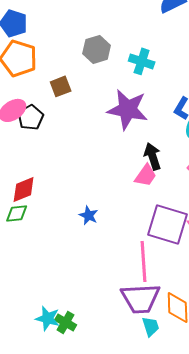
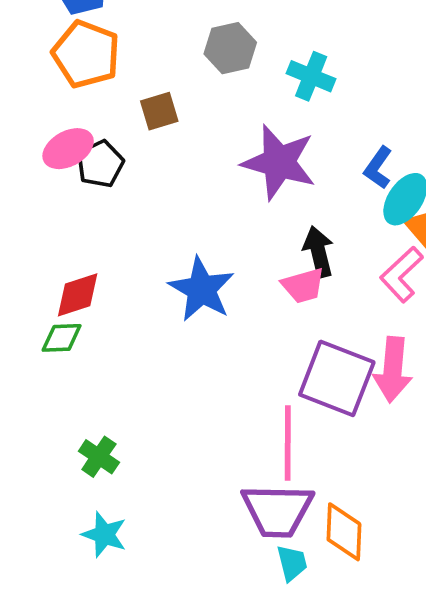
pink trapezoid: (146, 175) -> (303, 286), turned 35
blue star: (89, 215) -> (201, 289), moved, size x1.8
green cross: (66, 322) -> (99, 457), moved

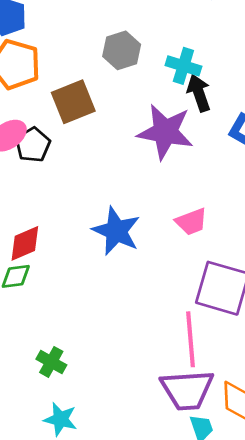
brown square: (159, 111) -> (73, 102), size x1.5
black arrow: (318, 252) -> (199, 93), moved

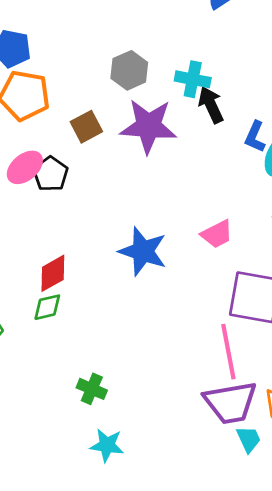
brown square: (73, 102) -> (86, 127), size x0.7
purple star: (165, 132) -> (149, 126), moved

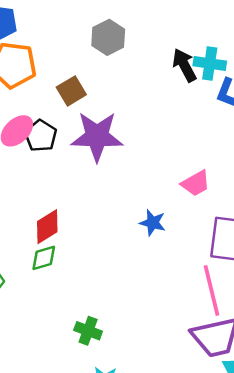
cyan cross: (193, 79) -> (210, 63), moved
purple star: (149, 126) -> (97, 136), moved
blue star: (143, 251) -> (153, 223), moved, size x0.6

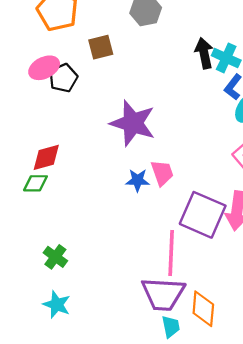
purple star: (97, 136) -> (133, 123), moved
pink trapezoid: (196, 183) -> (162, 173), moved, turned -96
blue star: (153, 223) -> (138, 180), turned -30

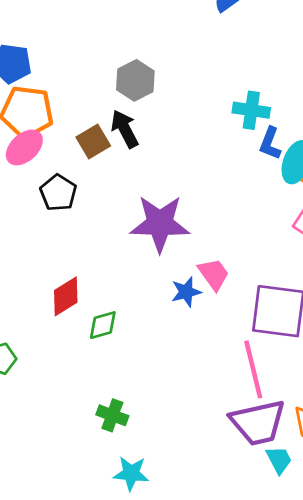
black arrow: (204, 53) -> (125, 129), moved
pink ellipse: (44, 68) -> (24, 147), moved
green diamond: (35, 183) -> (103, 325), moved

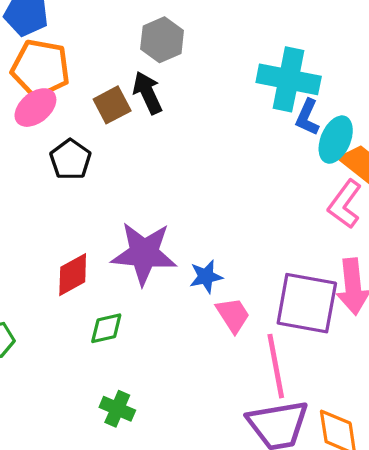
cyan cross: (251, 110) -> (289, 79), size x1.5
purple star: (160, 223) -> (144, 253), moved
pink trapezoid: (214, 274) -> (233, 315), moved
green diamond: (103, 325) -> (106, 328), moved

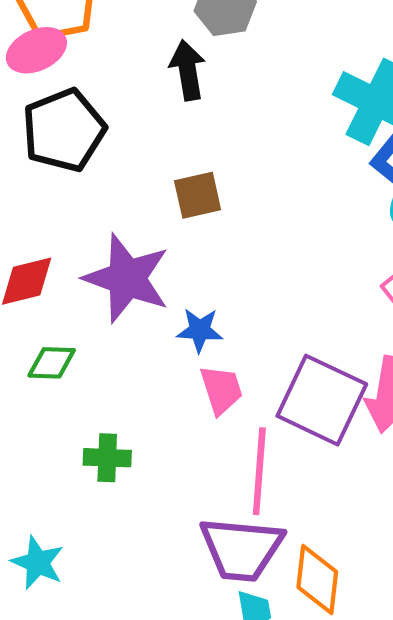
brown square: (112, 105) -> (198, 195), moved
black pentagon: (70, 159) -> (64, 130), size x1.5
green cross: (117, 409) -> (107, 458), moved, turned -36

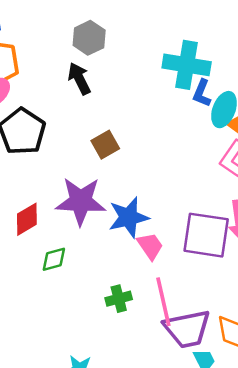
blue star: (200, 330) -> (129, 217), size x1.6
green cross: (107, 458) -> (119, 299), moved
pink line: (259, 471) -> (163, 302), moved

